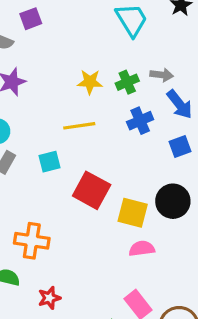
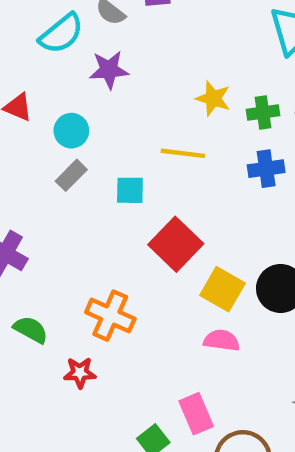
orange cross: (32, 241) -> (110, 316), moved

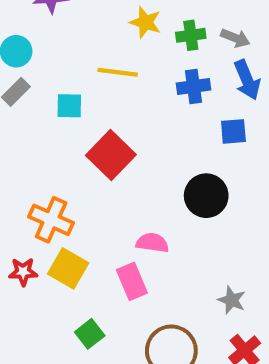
yellow square: (222, 289) -> (68, 268), moved
pink rectangle: (196, 414) -> (132, 281), moved

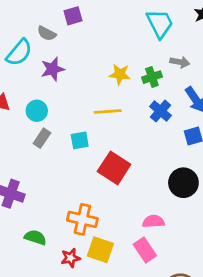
gray arrow: (235, 38) -> (180, 62), moved
blue cross: (193, 86) -> (161, 111), turned -30

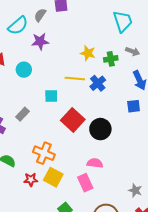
gray semicircle: (47, 33) -> (40, 15), turned 88
blue cross: (161, 111) -> (98, 83), moved
gray rectangle: (42, 138) -> (22, 114), moved
black circle: (183, 183) -> (100, 129), moved

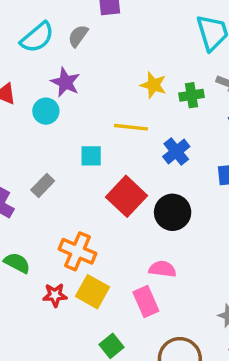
gray semicircle: (40, 15) -> (78, 36), moved
purple star: (40, 41) -> (65, 82), moved, turned 30
blue cross: (98, 83) -> (176, 152), moved

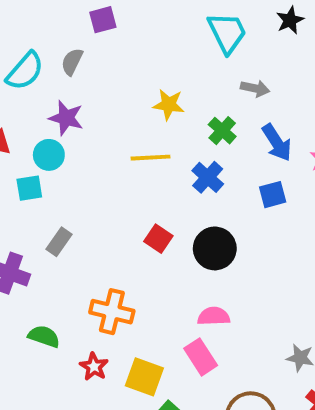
green cross: (191, 95) -> (222, 131), moved, turned -30
cyan square: (91, 156) -> (29, 188), moved
red square: (126, 196) -> (158, 239), size x0.6
yellow square: (93, 292) -> (144, 377), moved
red star: (55, 295) -> (94, 367), turned -30

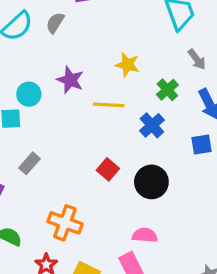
gray arrow: (255, 88) -> (197, 59), turned 35
purple star: (66, 118) -> (70, 80), moved

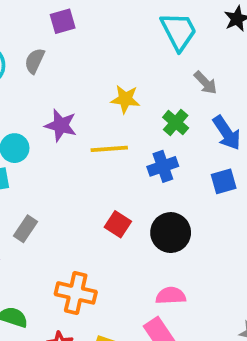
blue cross: (152, 125) -> (163, 166), turned 30

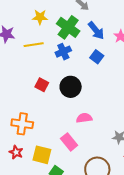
green cross: (176, 123) -> (68, 27), size x1.6
blue square: (224, 181) -> (97, 57), turned -32
pink semicircle: (171, 296) -> (84, 118), moved

